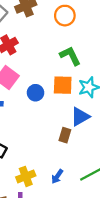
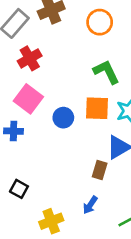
blue arrow: (57, 176) -> (90, 205), moved

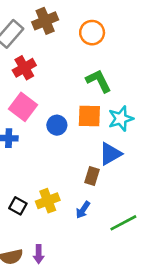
black square: (19, 189) -> (18, 206), moved
yellow cross: (51, 221) -> (48, 201), moved

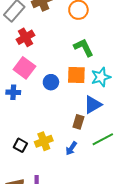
green line: (123, 223) -> (103, 139), moved

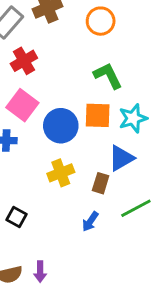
blue circle: (51, 82) -> (61, 126), size x1.5
yellow cross: (44, 141) -> (61, 173), moved

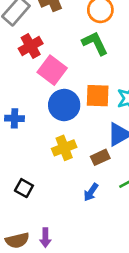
green L-shape: (108, 76) -> (95, 43), moved
pink square: (22, 105) -> (52, 70), moved
brown rectangle: (101, 183) -> (100, 157), turned 48

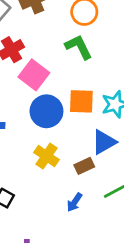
yellow cross: (64, 148) -> (46, 156), turned -35

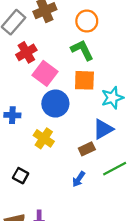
orange square: (81, 101) -> (84, 80), moved
yellow cross: (46, 156) -> (44, 138), moved

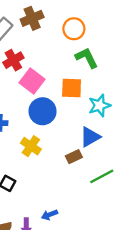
green L-shape: (82, 50) -> (87, 58), moved
blue arrow: (79, 179) -> (49, 215), moved, turned 35

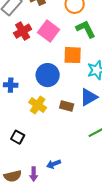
pink square: (32, 81) -> (49, 31), moved
brown rectangle: (74, 157) -> (67, 106), moved, turned 40

